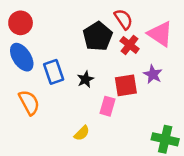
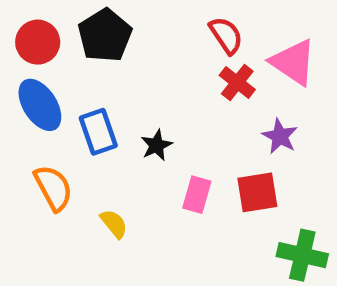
black pentagon: (98, 36) -> (105, 35), moved
red square: (126, 85) -> (257, 192), moved
yellow semicircle: (82, 133) -> (114, 224), moved, turned -84

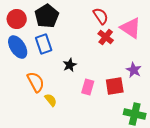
blue rectangle: (98, 132) -> (44, 44), moved
purple star: (280, 136) -> (134, 70), moved
orange semicircle: (53, 188) -> (36, 82), moved

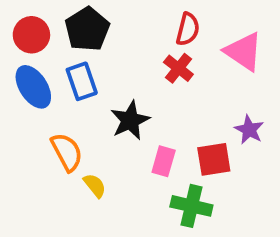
red semicircle: (101, 16) -> (188, 29), turned 48
red cross: (106, 37) -> (178, 68), moved
black star: (70, 65) -> (130, 120), size x1.5
green cross: (135, 114) -> (191, 206), moved

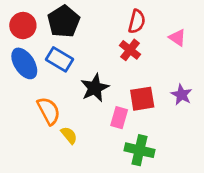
pink triangle: (244, 52) -> (177, 38), size x0.6
blue rectangle: (82, 81) -> (60, 59), turned -40
red square: (214, 159) -> (142, 99), moved

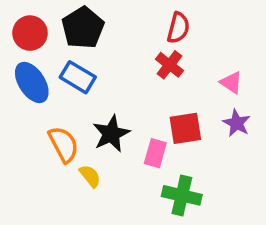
pink triangle: (177, 38) -> (231, 82), moved
black star: (95, 88) -> (111, 134), moved

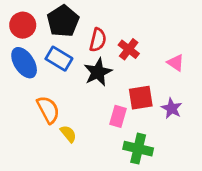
red semicircle: (178, 28) -> (98, 40), moved
purple star: (237, 123) -> (172, 108), moved
black star: (111, 134) -> (98, 72), moved

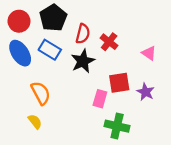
yellow semicircle: (68, 134) -> (35, 122), moved

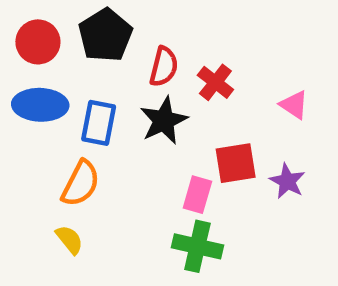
blue rectangle: (50, 50) -> (99, 123), moved, turned 70
blue ellipse: (20, 53) -> (40, 105), turned -55
orange semicircle: (41, 93) -> (81, 183), turned 55
green cross: (117, 126) -> (197, 246), moved

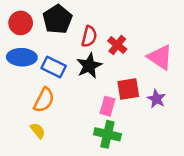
pink triangle: (294, 105) -> (160, 57), size x1.6
blue rectangle: (99, 123) -> (54, 67), turned -75

